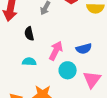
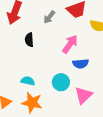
pink arrow: (56, 51) -> (70, 44), moved
cyan semicircle: (29, 62) -> (28, 81), moved

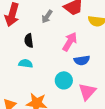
cyan semicircle: (28, 81) -> (26, 63), moved

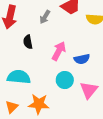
pink arrow: (70, 42) -> (59, 51), moved
cyan semicircle: (26, 63) -> (19, 77), moved, size x1.6

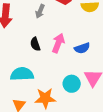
black semicircle: (28, 42) -> (35, 44), moved
cyan circle: (65, 80) -> (72, 84), moved

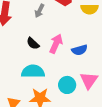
black semicircle: (35, 44) -> (33, 43), turned -32
cyan semicircle: (22, 74) -> (33, 71), moved

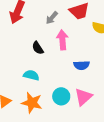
pink arrow: (56, 44) -> (62, 40), moved, turned -42
cyan semicircle: (33, 71) -> (31, 75), size x0.7

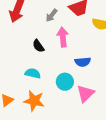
cyan circle: (61, 96) -> (65, 82), moved

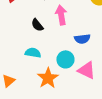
pink triangle: (86, 94) -> (87, 70), turned -48
orange star: (34, 101) -> (48, 78), moved, turned 30

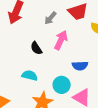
pink arrow: (61, 15) -> (61, 40), turned 30

